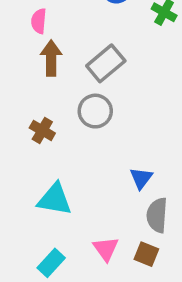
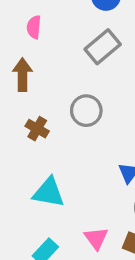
brown arrow: (51, 58) -> (22, 75), moved
gray rectangle: (106, 63) -> (103, 47), moved

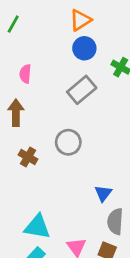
cyan triangle: (49, 192) -> (37, 227), moved

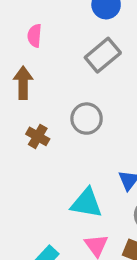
cyan triangle: (37, 227) -> (87, 203), moved

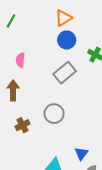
brown cross: (38, 136) -> (22, 125), turned 32

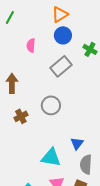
pink semicircle: (20, 60) -> (31, 45), moved

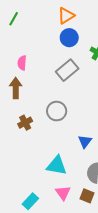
pink semicircle: (31, 45) -> (22, 63), moved
blue triangle: (77, 143) -> (85, 141), moved

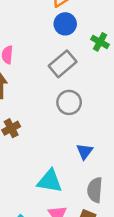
gray circle: (57, 111) -> (69, 102), moved

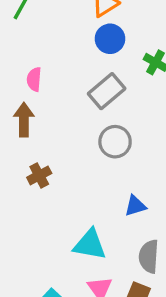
blue triangle: (85, 151) -> (135, 206), turned 36

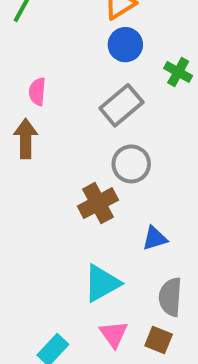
brown cross: (39, 175) -> (98, 203), moved, size x1.4
cyan triangle: (90, 245) -> (102, 283), turned -39

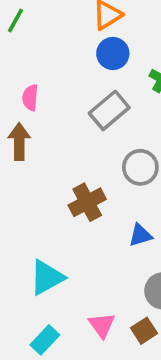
gray circle: (131, 164) -> (140, 167), moved
cyan triangle: (102, 283) -> (47, 277), moved
brown square: (159, 340) -> (144, 331), turned 35

